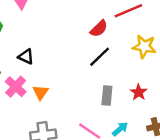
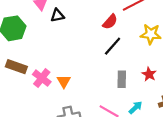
black triangle: (26, 57) -> (57, 15), moved, turned -32

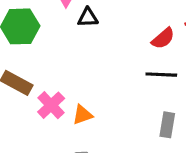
black line: (113, 46) -> (161, 75), turned 42
orange triangle: (64, 81) -> (82, 115), turned 32

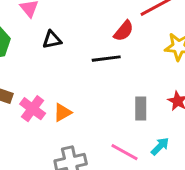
black triangle: (88, 17) -> (52, 40), moved
black line: (161, 75) -> (106, 59), moved

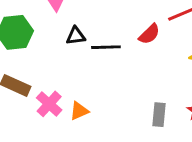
black line: (106, 59) -> (106, 47), moved

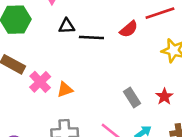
gray rectangle: (159, 115) -> (132, 97), turned -42

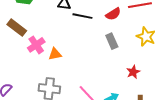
gray rectangle: (132, 97) -> (112, 41), moved

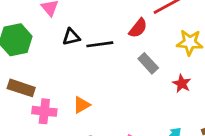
pink cross: (36, 45) -> (44, 111), moved, turned -30
red star: (133, 72) -> (182, 83), moved

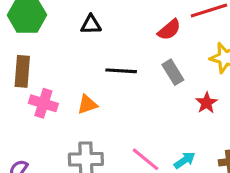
black line: (100, 44) -> (121, 71), moved
brown rectangle: (21, 88) -> (22, 71), turned 65

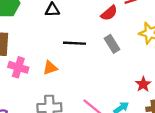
red star: (207, 103) -> (143, 84), moved

